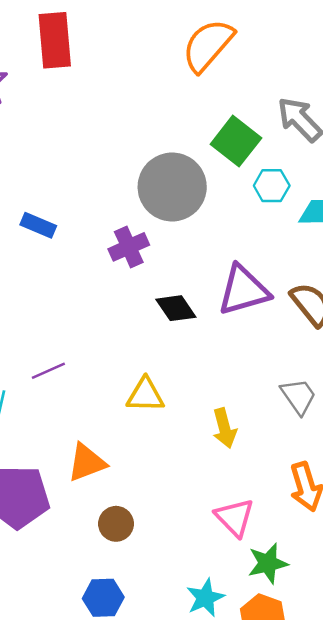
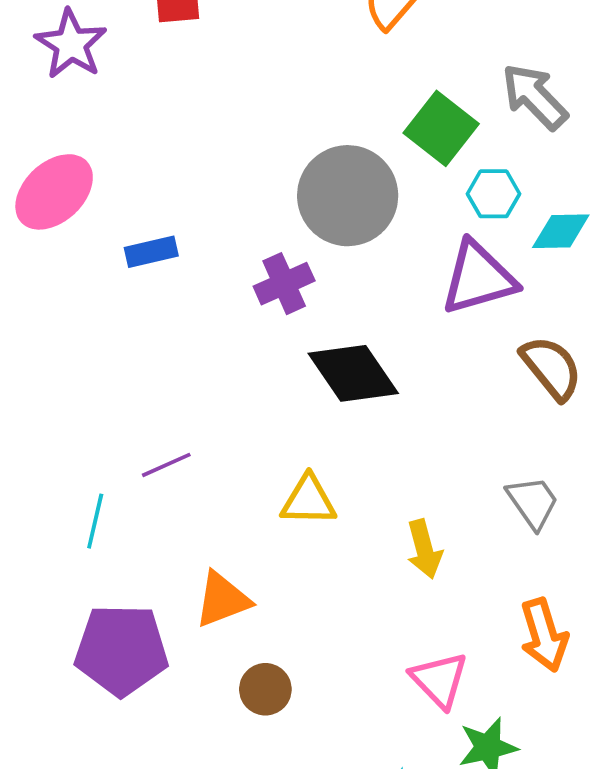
blue rectangle: (38, 225) -> (151, 252), turned -36
purple triangle: (244, 290) -> (479, 278), moved
black diamond: (176, 308) -> (353, 373), size x1.5

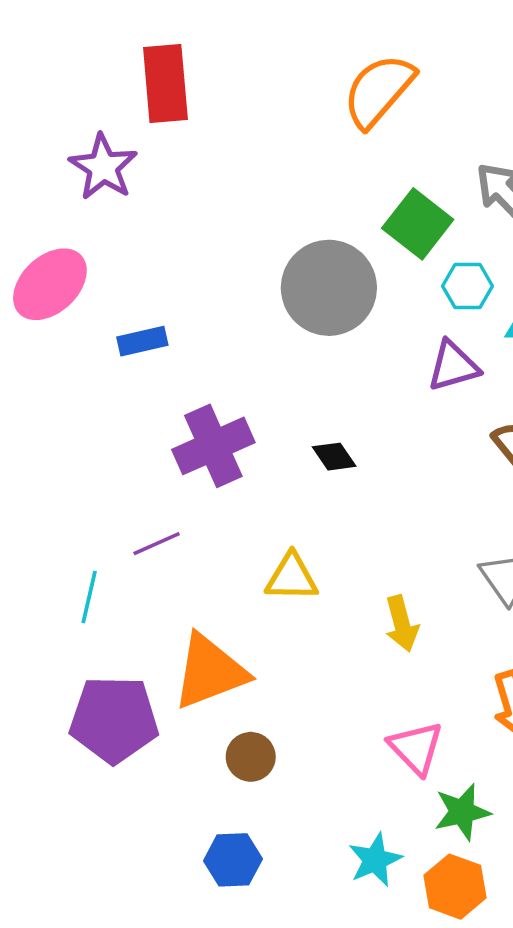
purple star: (71, 44) -> (103, 167), moved
purple triangle: (479, 278) -> (453, 366), size x0.7
purple cross: (284, 284) -> (213, 446), moved, size x1.4
black diamond: (353, 373) -> (334, 457), size x0.5
orange triangle: (222, 600) -> (210, 672), size x1.4

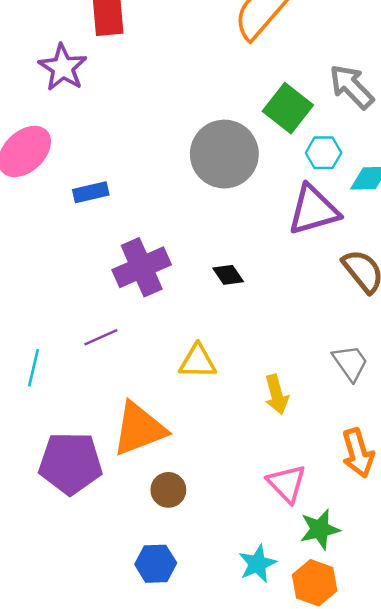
purple triangle: (453, 366) -> (313, 210), size x1.4
cyan line: (89, 597) -> (34, 368), moved

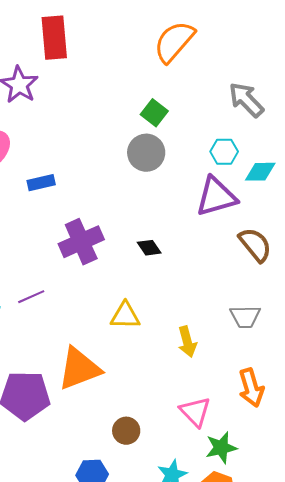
green square: (288, 108) -> (154, 113), moved, size x0.7
gray circle: (224, 154) -> (146, 153), size x0.7
purple line: (101, 337) -> (31, 297), moved
gray trapezoid: (350, 363) -> (245, 317), turned 124
brown circle: (168, 490) -> (126, 431), moved

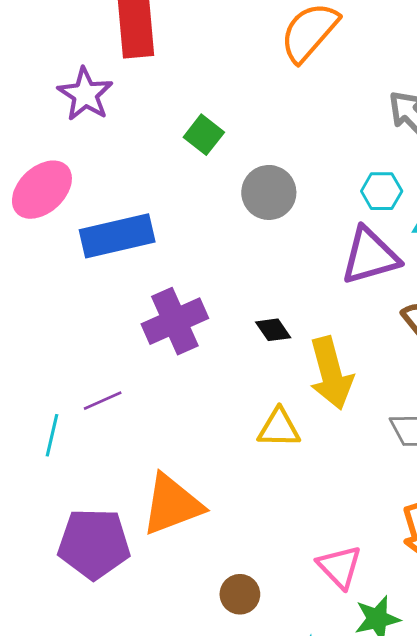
green square: (154, 113) -> (204, 135), moved
blue rectangle: (41, 183) -> (117, 236), size x1.8
yellow triangle: (125, 316) -> (279, 428), moved
yellow arrow: (187, 342) -> (331, 373), moved, size x1.6

